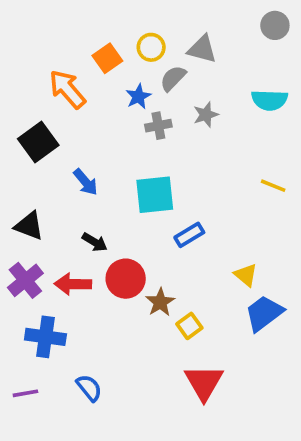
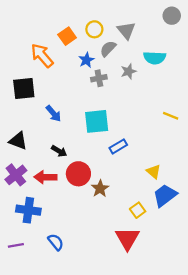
gray triangle: (202, 49) -> (126, 30), turned 36
cyan semicircle: (269, 100) -> (155, 58), moved
black square: (38, 142) -> (24, 88), turned 30
yellow square: (189, 326) -> (138, 210), moved

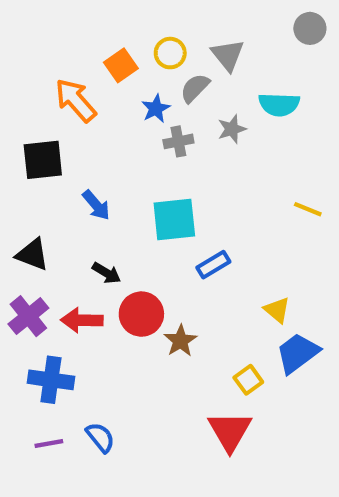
purple line: (16, 245) -> (49, 443), moved

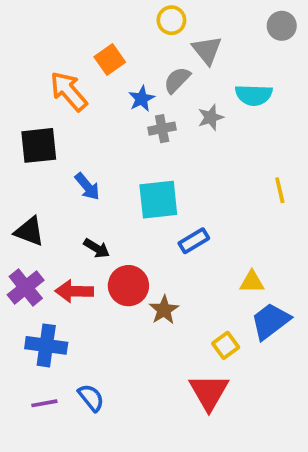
yellow circle: (170, 53) -> (171, 20), moved
yellow line: (308, 209) -> (280, 190), turned 55
yellow triangle: (277, 310) -> (252, 282), turned -40

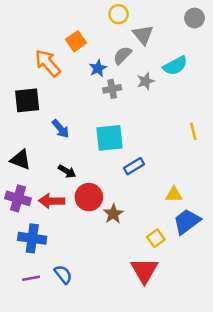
cyan semicircle: (254, 95) -> (175, 66), turned -30
purple cross: (26, 287) -> (18, 198), turned -35

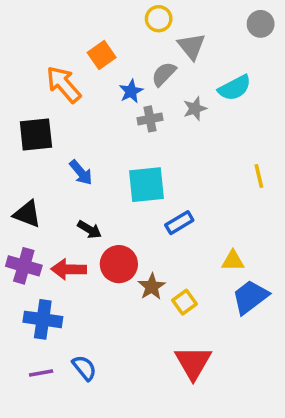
yellow square: (156, 238) -> (185, 302), moved

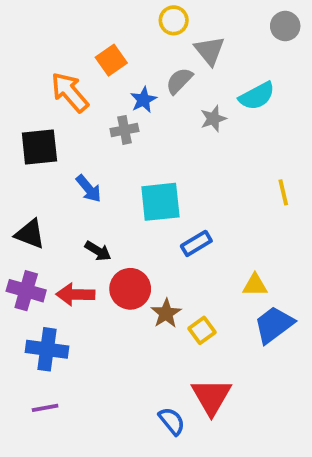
gray cross: (150, 119) -> (124, 130), moved
blue semicircle: (84, 368) -> (172, 421), moved

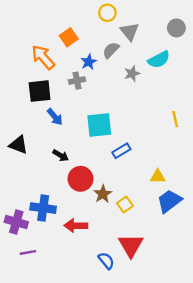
gray circle: (285, 26) -> (176, 28), moved
black square: (39, 147) -> (40, 91), moved
purple cross: (26, 291) -> (16, 222), moved
red arrow: (75, 294) -> (76, 226), moved
blue cross: (47, 349) -> (43, 208), moved

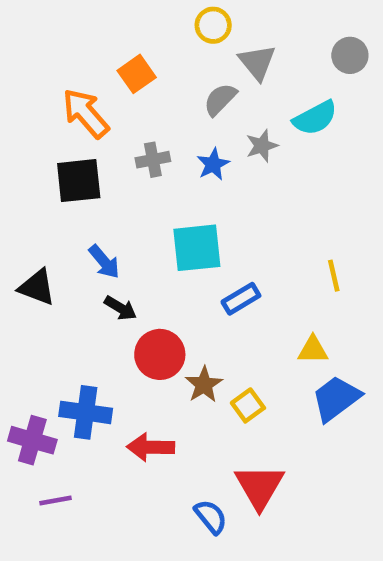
blue star: (89, 62) -> (213, 164), moved
blue arrow: (55, 117) -> (104, 262), moved
yellow line: (175, 119) -> (334, 276), moved

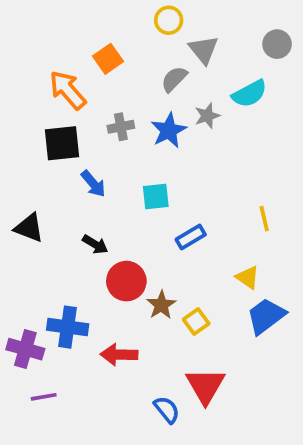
blue star: (213, 164) -> (169, 130), size x1.4
cyan square: (197, 248) -> (156, 197), size x0.7
blue arrow: (104, 262) -> (93, 184), moved
yellow triangle: (313, 350) -> (248, 277), turned 35

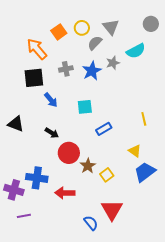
yellow circle: (169, 20) -> (82, 28), moved

